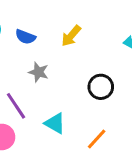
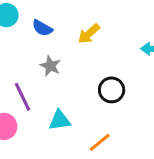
cyan triangle: (55, 123) -> (60, 120), turned -45

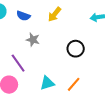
cyan triangle: (60, 120) -> (47, 83), moved

